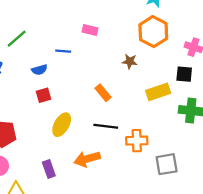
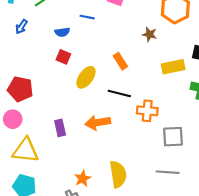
red square: (44, 95) -> (63, 57), turned 32
yellow ellipse: (62, 125) -> (86, 77), moved

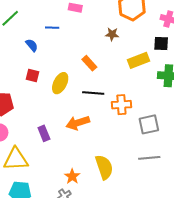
blue semicircle: (62, 32) -> (32, 45), turned -112
red square: (63, 57) -> (33, 75), moved

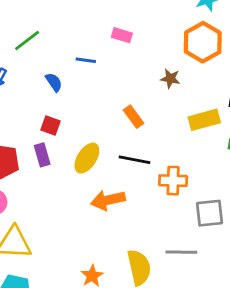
yellow ellipse: (60, 83) -> (87, 158), moved
purple rectangle: (44, 133) -> (42, 155), moved
gray line: (149, 158) -> (181, 252), moved

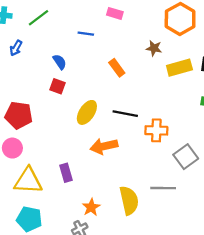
blue semicircle: (54, 82) -> (60, 62), moved
orange rectangle: (134, 117) -> (117, 68), moved
yellow rectangle: (204, 120) -> (179, 68), moved
purple rectangle: (42, 155) -> (66, 173), moved
gray square: (209, 213) -> (186, 157), turned -30

